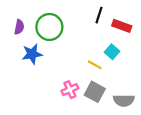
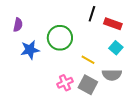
green circle: (49, 27) -> (60, 38), moved
cyan square: (112, 52) -> (116, 48), moved
gray semicircle: (124, 100) -> (112, 75), moved

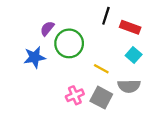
purple semicircle: (18, 25) -> (47, 28), moved, turned -152

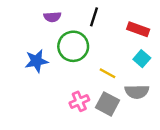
black line: (106, 16) -> (94, 17), moved
purple semicircle: (47, 28) -> (52, 17), moved, turned -133

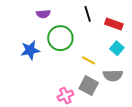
black line: (94, 17) -> (88, 14), moved, turned -35
pink cross: (79, 101) -> (65, 96), moved

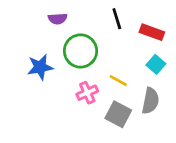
gray semicircle: (113, 75) -> (151, 101), turned -78
pink cross: (65, 96) -> (87, 93), moved

